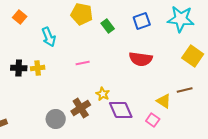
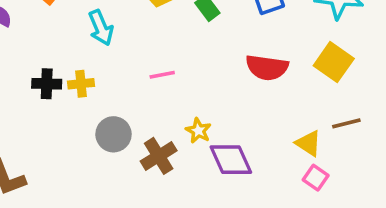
yellow square: (193, 56) -> (334, 62), moved
gray circle: (56, 119) -> (113, 134), moved
pink square: (153, 120) -> (316, 178), moved

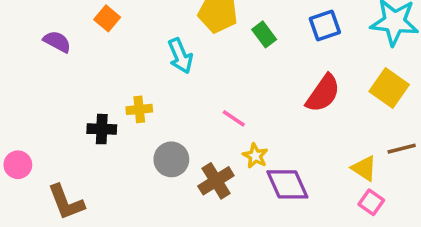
cyan arrow: (101, 28) -> (180, 56), moved
red semicircle: (267, 67) -> (323, 93), turned -63
pink line: (162, 75) -> (234, 118), moved, turned 45
black cross: (47, 84) -> (102, 129), moved

